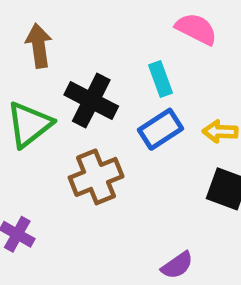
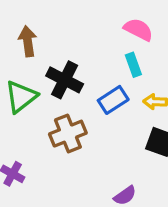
cyan rectangle: (160, 79) -> (133, 65), moved

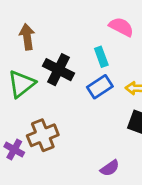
cyan rectangle: (133, 65) -> (101, 57), moved
brown cross: (68, 134) -> (43, 135), moved

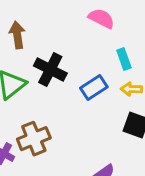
pink semicircle: (121, 27) -> (101, 18), moved
cyan rectangle: (101, 57) -> (124, 59), moved

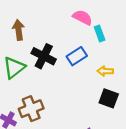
cyan rectangle: (124, 59) -> (100, 33), moved
blue rectangle: (94, 88) -> (77, 56), moved

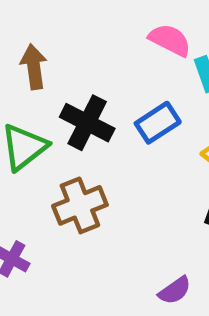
brown cross: (31, 109) -> (80, 205), moved

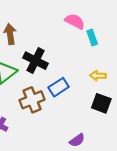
blue rectangle: (158, 123) -> (59, 87), moved

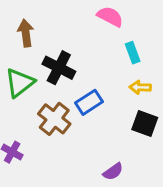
cyan rectangle: (92, 37) -> (133, 53), moved
brown cross: (32, 100) -> (54, 119), turned -30

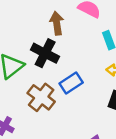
brown arrow: (26, 33) -> (57, 23), moved

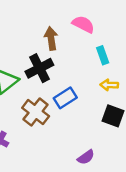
black cross: (45, 53) -> (39, 68), turned 36

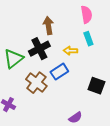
pink semicircle: (83, 24) -> (86, 15), moved, turned 54
yellow arrow: (109, 85) -> (70, 51), moved

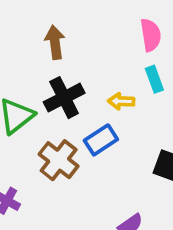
brown arrow: (48, 26) -> (55, 42), moved

